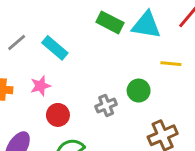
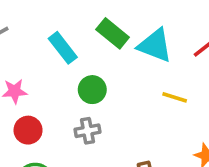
cyan rectangle: (55, 48) -> (63, 48), moved
green circle: (139, 91) -> (92, 90), moved

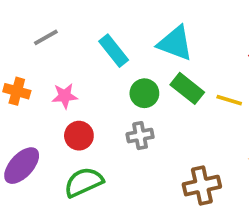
green rectangle: (113, 33) -> (187, 88), moved
cyan triangle: (155, 45) -> (175, 43), moved

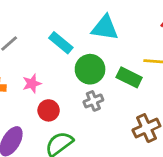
green rectangle: (187, 88) -> (129, 77), moved
green circle: (144, 93) -> (90, 69), size x1.4

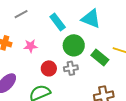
red circle: (49, 110) -> (49, 68), moved

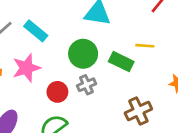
cyan rectangle: (58, 22) -> (36, 31), moved
pink star: (31, 46) -> (26, 68), size x1.5

